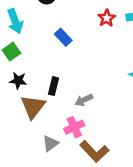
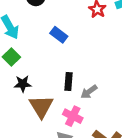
black rectangle: (53, 86) -> (69, 82), moved
pink cross: (74, 127) -> (73, 116), moved, turned -30

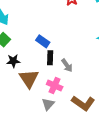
blue rectangle: (59, 35) -> (43, 41), moved
gray arrow: (89, 92) -> (67, 65), turned -88

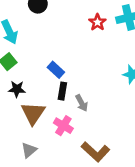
gray triangle: (48, 104) -> (29, 150), moved

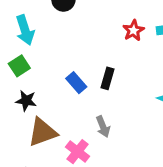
black rectangle: (62, 91) -> (108, 78), moved
brown triangle: (33, 113) -> (42, 132), turned 30

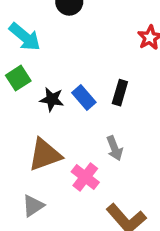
cyan arrow: (25, 30) -> (25, 37), turned -32
black star: (26, 101) -> (52, 99), moved

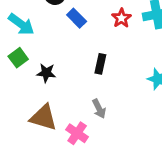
blue rectangle: (84, 97) -> (77, 18), moved
brown triangle: (45, 155) -> (43, 118), turned 40

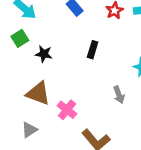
gray arrow: (99, 109) -> (119, 95), moved

